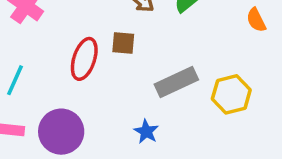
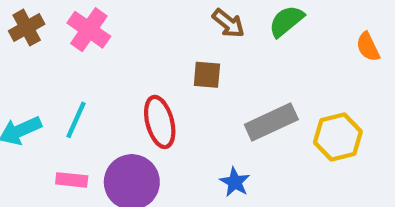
red ellipse: (84, 59) -> (160, 122), moved, turned -33

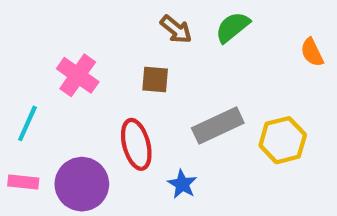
pink cross: (89, 30) -> (78, 75), moved
red ellipse: (160, 122) -> (136, 144), moved

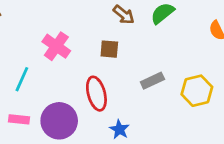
gray rectangle: (218, 126) -> (152, 81), size x0.7
blue star: (182, 184) -> (119, 129), moved

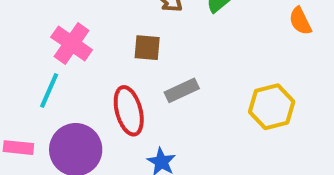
cyan line: (22, 79) -> (49, 90), moved
gray rectangle: (152, 81) -> (182, 90), moved

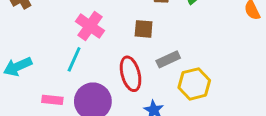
yellow hexagon: (272, 107) -> (194, 84), moved

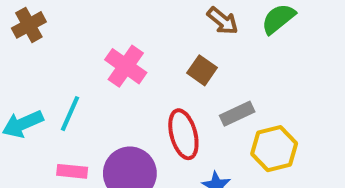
brown square: (144, 29) -> (202, 70), turned 30
cyan line: (74, 59) -> (70, 114), moved

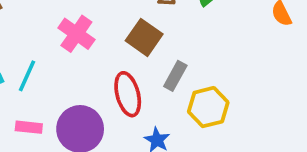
brown square: (202, 70) -> (144, 37), size x1.4
gray rectangle: (237, 114) -> (175, 76), turned -36

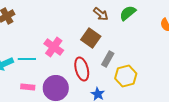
pink cross: (76, 34) -> (54, 47), moved
cyan line: (27, 76) -> (27, 59), turned 66

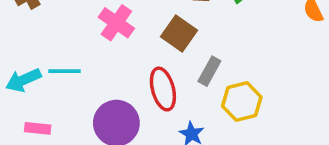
pink cross: (54, 47) -> (116, 23), moved
pink rectangle: (28, 87) -> (38, 128), moved

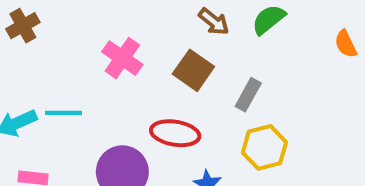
gray rectangle: (209, 71) -> (248, 95), moved
red ellipse: (163, 89) -> (175, 133), turned -66

